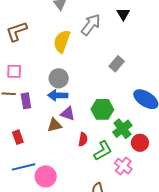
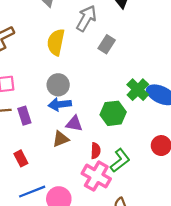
gray rectangle: (117, 64) -> (107, 44), moved
green cross: (122, 129) -> (138, 90), moved
pink cross: (123, 166) -> (96, 176), moved, size x1.4

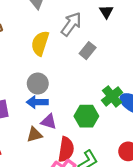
red semicircle: (96, 151) -> (66, 149), size x1.6

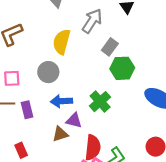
gray circle: (38, 84) -> (48, 72), moved
green cross: (112, 96) -> (100, 102), moved
green hexagon: (86, 116) -> (122, 68), moved

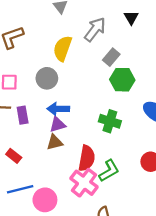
green cross: (100, 102) -> (110, 121), moved, turned -35
purple triangle: (74, 120) -> (58, 125), moved, turned -35
red rectangle: (21, 150) -> (14, 156), turned -32

